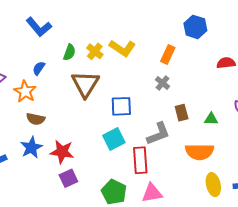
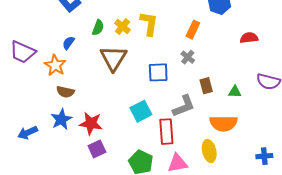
yellow L-shape: (122, 48) -> (149, 23), turned -115
blue square: (121, 106) -> (158, 72), moved
yellow ellipse: (213, 185) -> (209, 151), moved

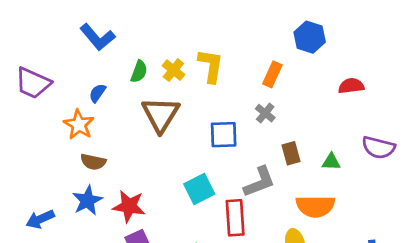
purple trapezoid: (23, 52) -> (33, 83), moved

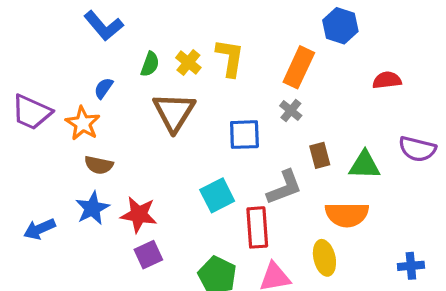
orange rectangle: (272, 74) -> (299, 67), size x1.4
purple trapezoid: (33, 83) -> (32, 112), moved
green triangle: (331, 162) -> (364, 165), size x1.5

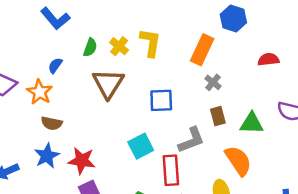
gray cross: (291, 111) -> (213, 82), moved
orange semicircle: (347, 215) -> (238, 161), turned -124

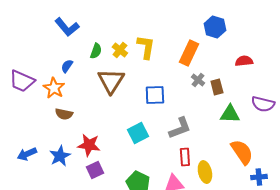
brown rectangle: (218, 116) -> (217, 87), moved
blue star: (47, 156) -> (60, 156), moved
orange semicircle: (238, 161) -> (242, 152), moved
red rectangle: (171, 170) -> (185, 157), moved, size x0.7

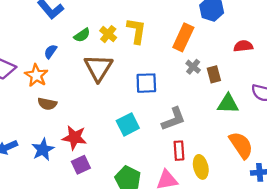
green semicircle: (96, 51) -> (82, 35), turned 35

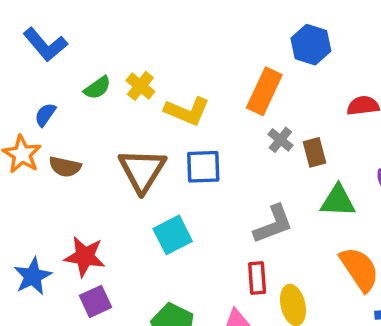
yellow L-shape: (137, 31) -> (187, 111), moved, turned 104
brown triangle: (98, 68) -> (142, 170), moved
brown semicircle: (47, 104) -> (65, 167), moved
gray L-shape: (174, 119) -> (273, 224), moved

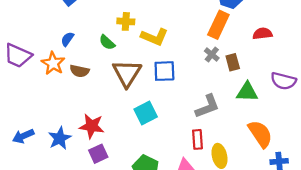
yellow cross: (140, 86) -> (126, 21), turned -35
green semicircle: (97, 88) -> (107, 42), moved, turned 77
orange rectangle: (264, 91) -> (218, 25), moved

